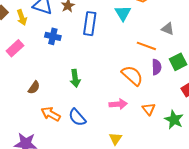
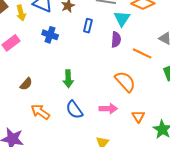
blue rectangle: (90, 24) -> (88, 26), size x0.6
purple semicircle: (157, 67) -> (116, 40), moved
blue semicircle: (77, 117) -> (74, 110), moved

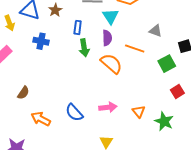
green arrow: (68, 79) -> (84, 48), moved
orange semicircle: (125, 82) -> (111, 64), moved

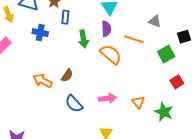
blue rectangle: (78, 27) -> (65, 17), moved
brown semicircle: (23, 93) -> (67, 75), moved
orange arrow: (41, 119) -> (43, 81), moved

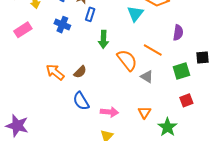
gray triangle: (155, 21) -> (147, 77), moved
purple semicircle: (106, 29) -> (178, 33), moved
pink arrow: (107, 98) -> (109, 112), moved

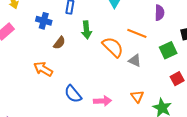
brown semicircle: (80, 72) -> (59, 43), moved

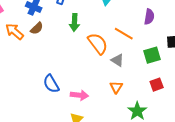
brown semicircle: (59, 43) -> (37, 28), moved
orange arrow: (43, 69) -> (14, 31), moved
orange triangle: (137, 96) -> (116, 87), moved

